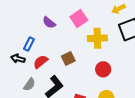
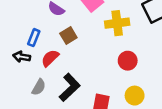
brown square: (68, 58) -> (68, 36), moved

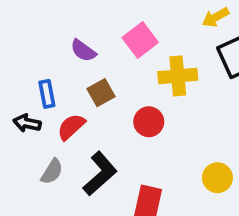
blue rectangle: (34, 38) -> (47, 94), turned -35
red circle: (128, 61) -> (149, 122), moved
yellow circle: (135, 96) -> (217, 178), moved

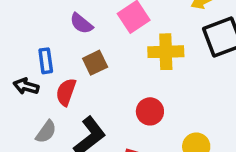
red circle: (149, 122) -> (150, 111), moved
red semicircle: (71, 127) -> (66, 92), turned -32

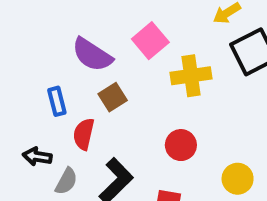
purple semicircle: (81, 23) -> (92, 55), size x1.5
black arrow: (26, 86) -> (37, 156), moved

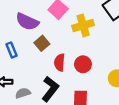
red semicircle: (84, 134) -> (59, 62), moved
gray semicircle: (66, 181) -> (23, 93), turned -128

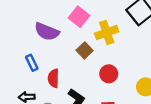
brown square: (42, 43) -> (85, 50), moved
red semicircle: (59, 62) -> (53, 78), moved

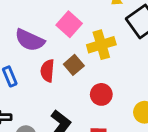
red semicircle: (53, 78) -> (47, 71), moved

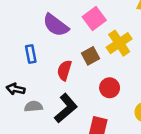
yellow cross: (101, 45) -> (119, 43), turned -30
red semicircle: (47, 71) -> (64, 70), moved

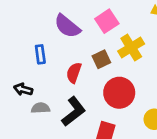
red circle: (110, 88) -> (119, 93), size x1.5

